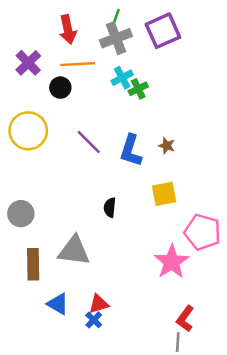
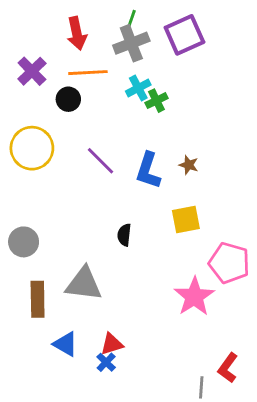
red L-shape: (185, 319) -> (228, 368), moved

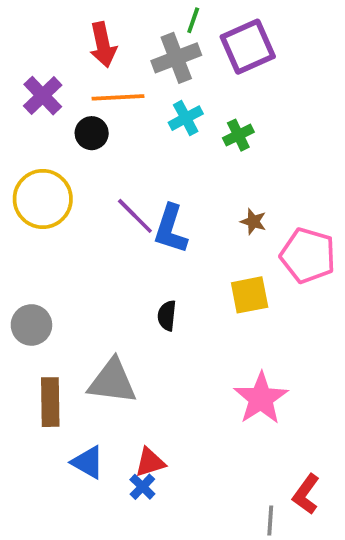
green line: (131, 19) -> (193, 20), moved
green cross: (156, 101) -> (238, 135), moved
blue L-shape: (148, 171) -> (171, 229), moved
pink pentagon: (229, 263) -> (308, 255), moved

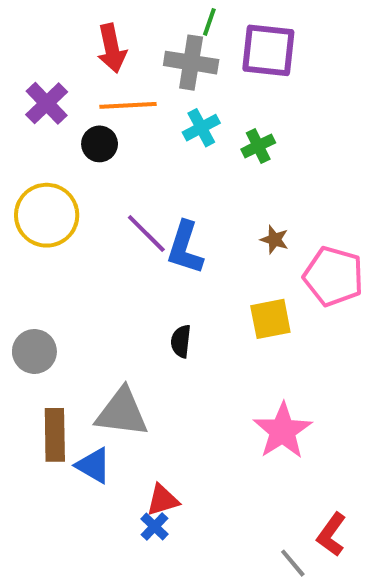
purple square: (248, 47) -> (268, 50), turned 30
gray cross: (176, 58) -> (191, 63), turned 30
blue triangle: (88, 462) -> (93, 465), moved
gray line: (270, 521) -> (293, 563), turned -44

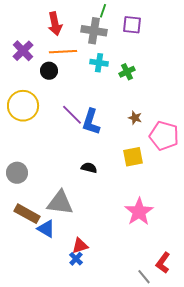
purple square: (268, 50) -> (132, 25), size x0.7
cyan cross: (201, 128) -> (99, 63), turned 36
black semicircle: (181, 341) -> (89, 168), turned 98
brown rectangle: (55, 435) -> (27, 214), turned -60

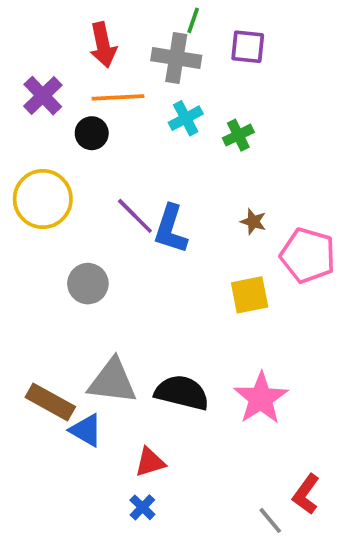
cyan cross: (99, 63) -> (186, 118), turned -36
black semicircle: (89, 168) -> (182, 393), moved, size x1.8
gray circle: (17, 173) -> (88, 284), moved
blue cross: (76, 259) -> (142, 507), moved

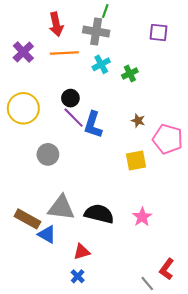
purple square: (248, 47) -> (159, 33), moved
black circle: (92, 133) -> (70, 98), moved
pink star: (261, 398) -> (142, 217), size x0.7

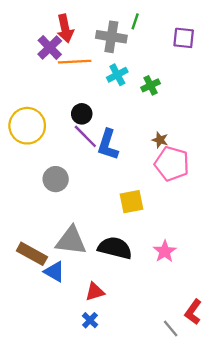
green line: (105, 11) -> (135, 21), moved
purple cross: (23, 52) -> (50, 47), moved
pink pentagon: (168, 139) -> (172, 164), moved
yellow square: (136, 161) -> (132, 202), moved

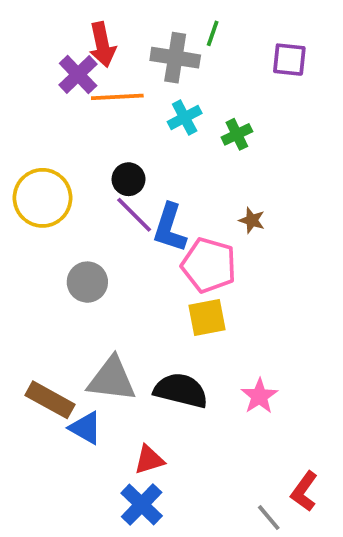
pink pentagon: (172, 164) -> (209, 265), moved
blue cross: (90, 320) -> (142, 504), size x1.6

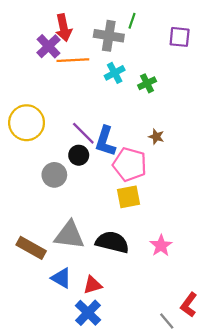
black circle: (128, 179) -> (79, 155), moved
blue triangle: (85, 428) -> (61, 278), moved

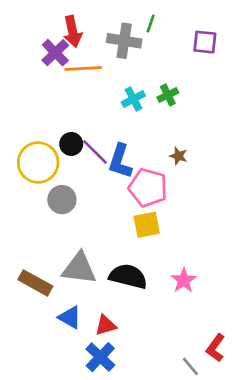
cyan cross: (115, 73) -> (133, 99), moved
yellow circle: (27, 123) -> (38, 163), moved
black circle: (79, 155) -> (71, 144), moved

